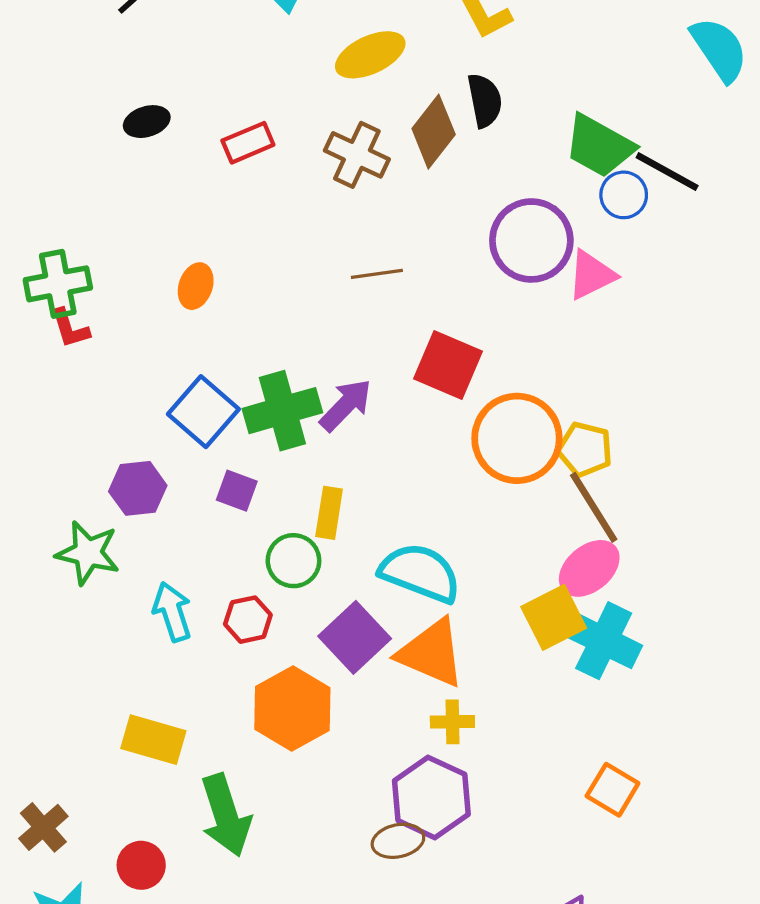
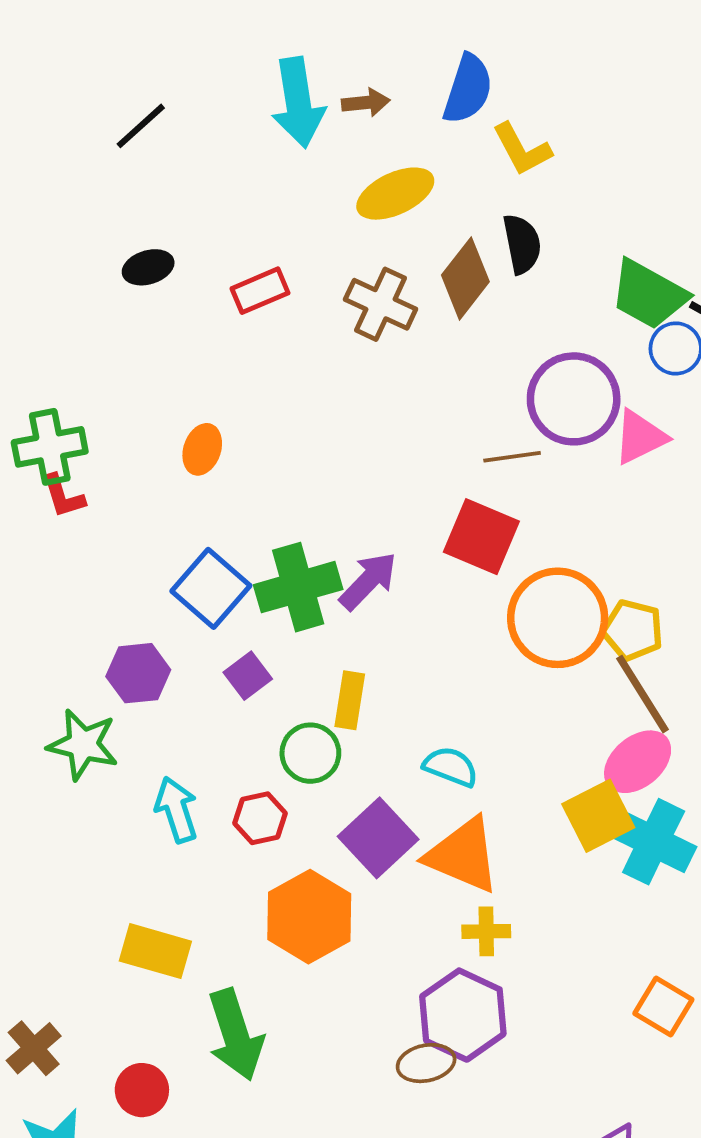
brown line: (377, 274) -> (512, 457), moved
purple square: (237, 491) -> (248, 676), turned 33
cyan semicircle: (420, 573) -> (451, 767), size x0.6

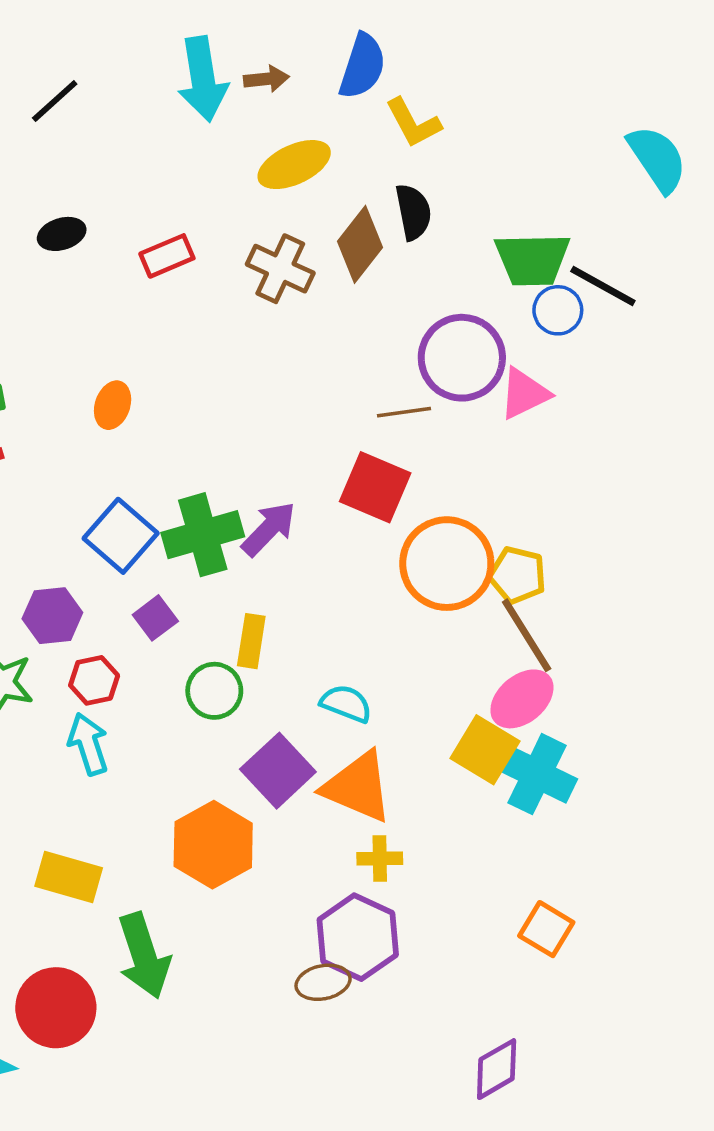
green trapezoid: (649, 294) -> (532, 259), turned -30
yellow square: (598, 816) -> (485, 750), turned -32
red hexagon: (260, 818) -> (94, 680), moved
red circle: (142, 1090) -> (56, 1008), size x1.6

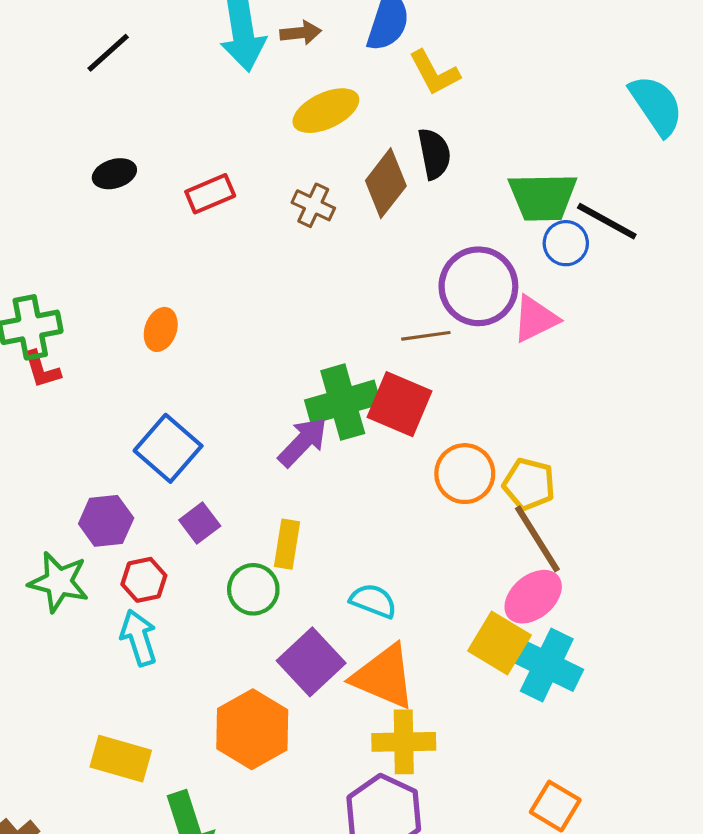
brown cross: (280, 269) -> (313, 205), size x0.7
green cross: (203, 535) -> (343, 402), moved
orange circle: (447, 564) -> (465, 474), size x0.7
yellow cross: (380, 859) -> (404, 742), size x1.5

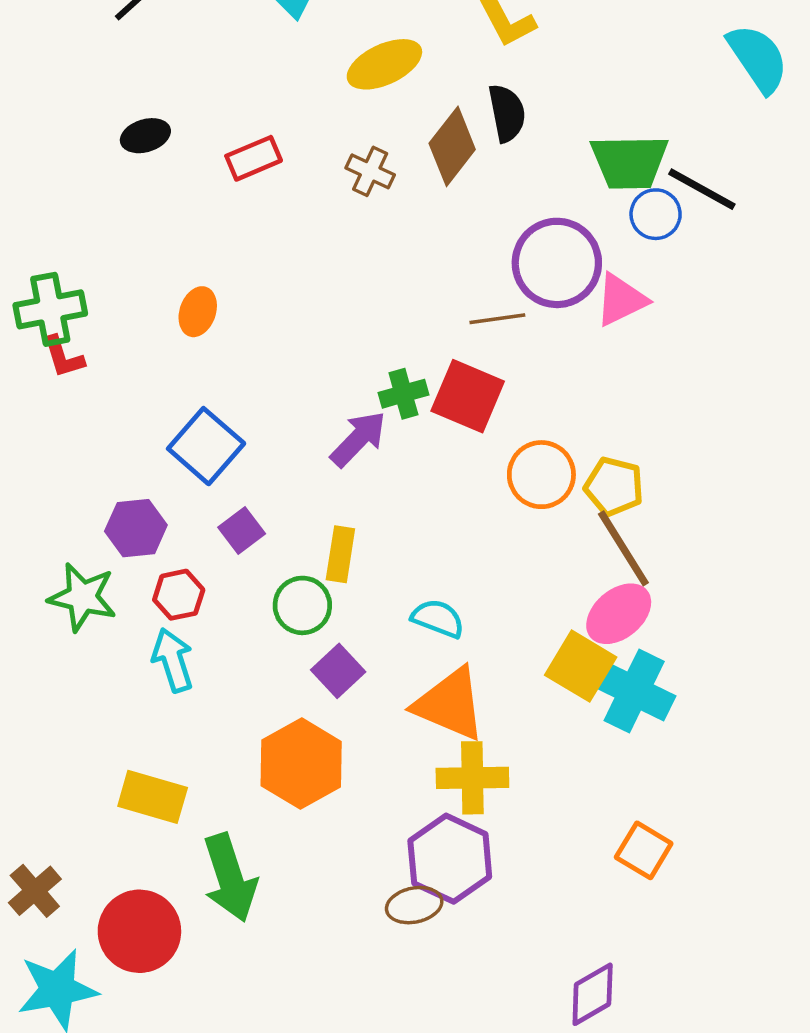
green cross: (343, 402) -> (403, 394), size x0.6
purple square: (311, 662) -> (338, 671), moved, size x0.7

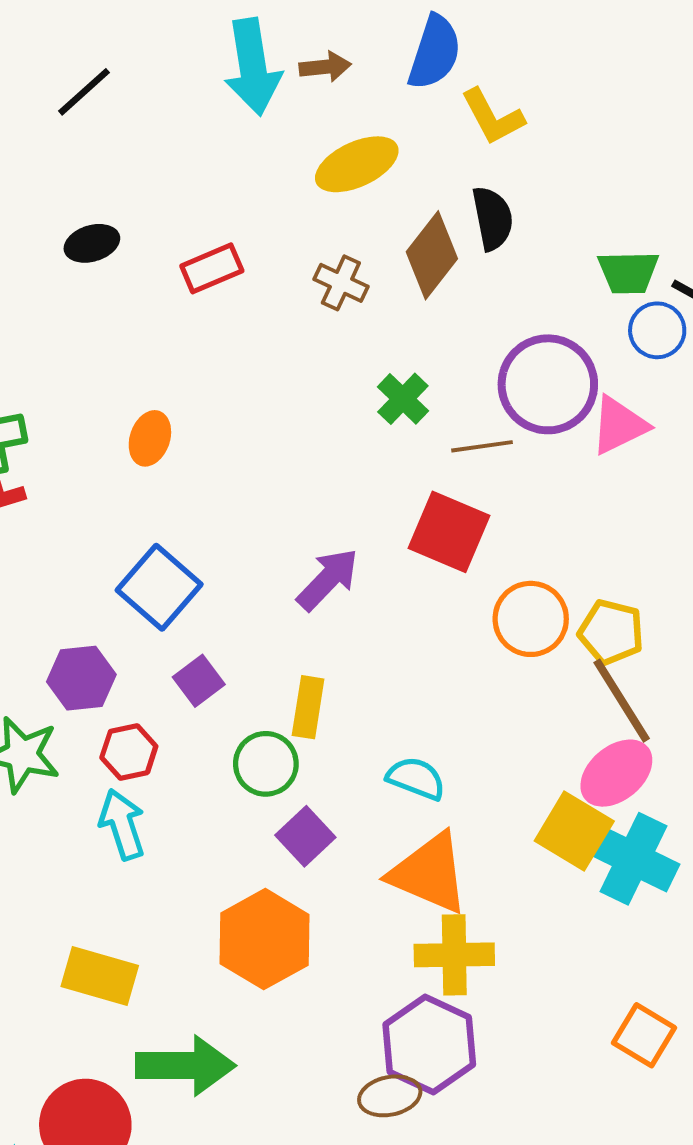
green trapezoid: (629, 162) -> (628, 272), size x0.7
green cross: (403, 394) -> (403, 399), moved, turned -30
green arrow: (230, 878) -> (185, 1066), turned -72

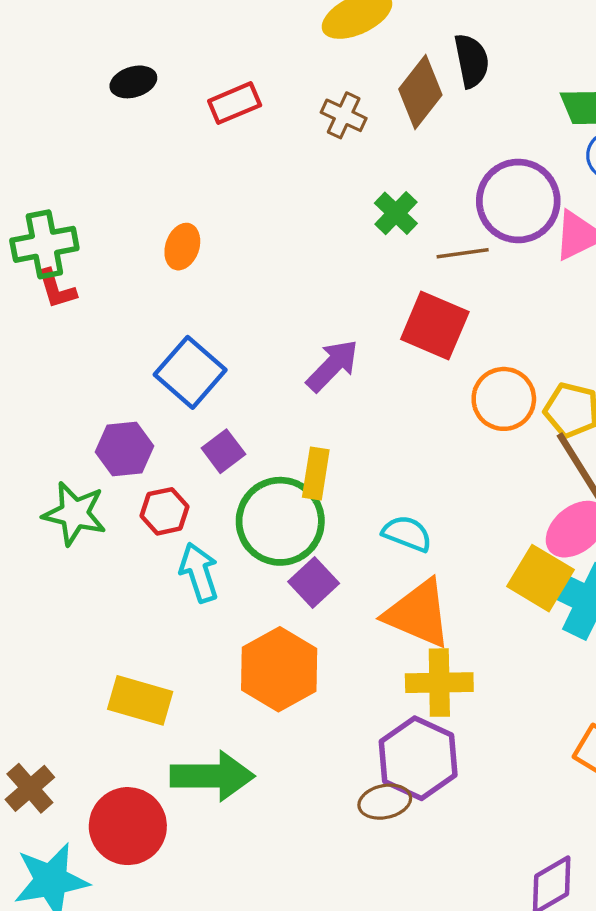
green circle: (266, 764) -> (280, 521), size x1.6
cyan arrow: (122, 824) -> (199, 572), moved

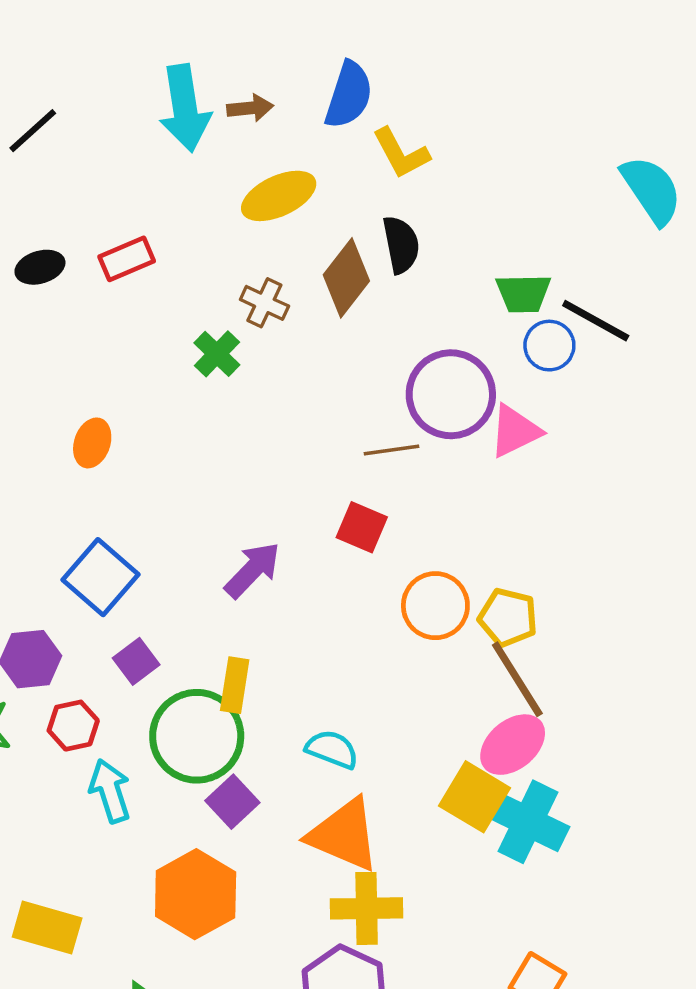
red rectangle: (235, 103) -> (127, 259), moved
green cross: (396, 213) -> (217, 354), moved
red square: (435, 326) -> (362, 527), size x0.7

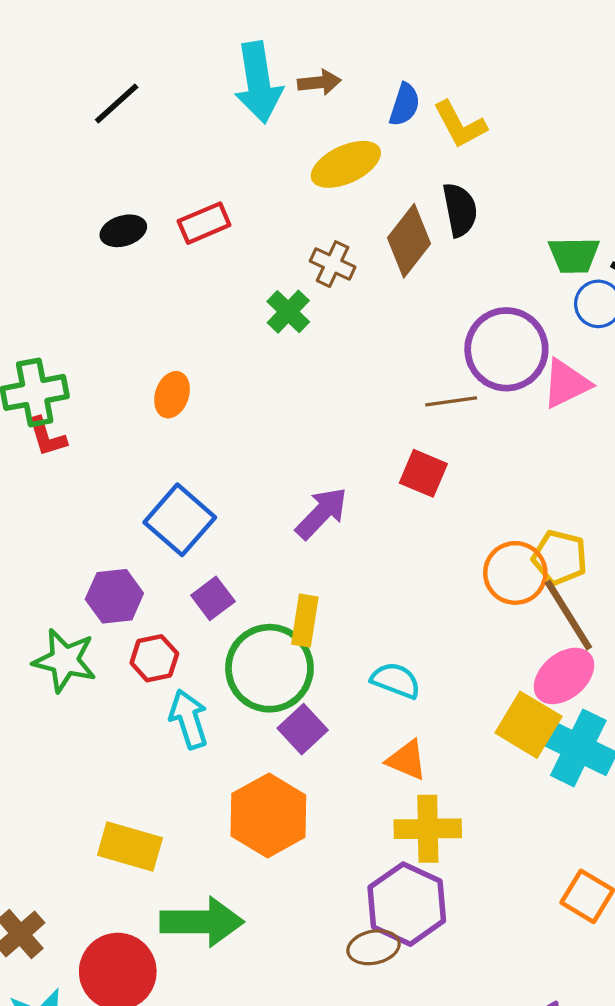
blue semicircle: (349, 95) -> (405, 105), moved, size x0.7
orange circle: (435, 606) -> (515, 573), moved
orange triangle: (344, 835) -> (407, 760), size x0.6

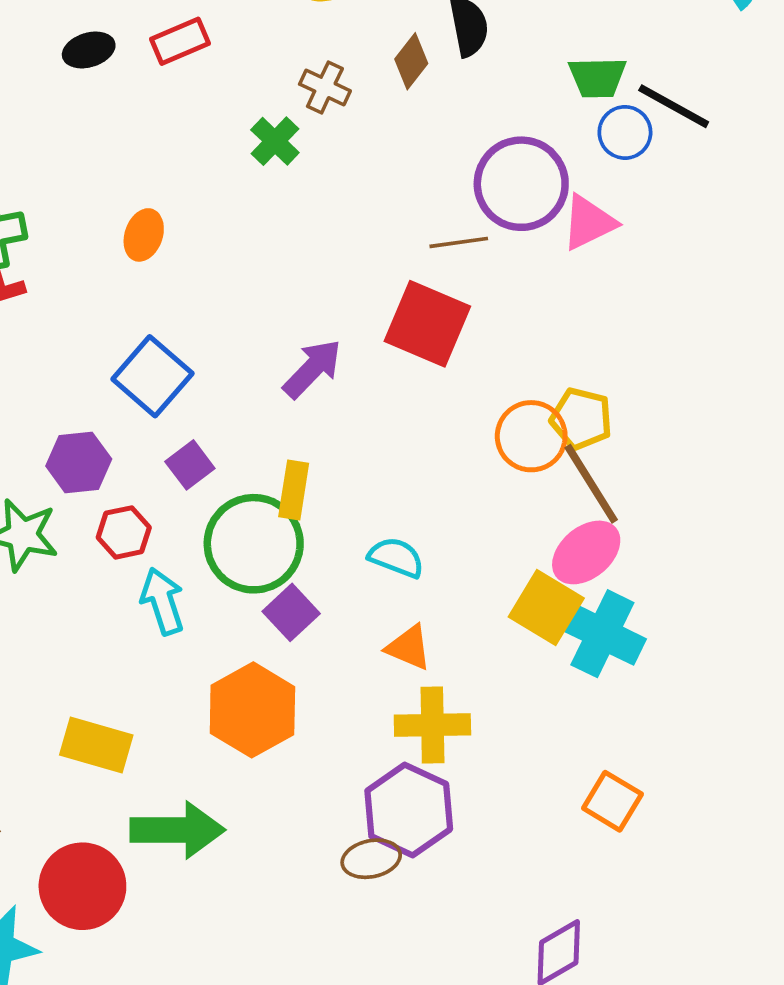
brown diamond: (409, 241) -> (411, 61), size x0.7
red square: (423, 473) -> (427, 324), size x1.6

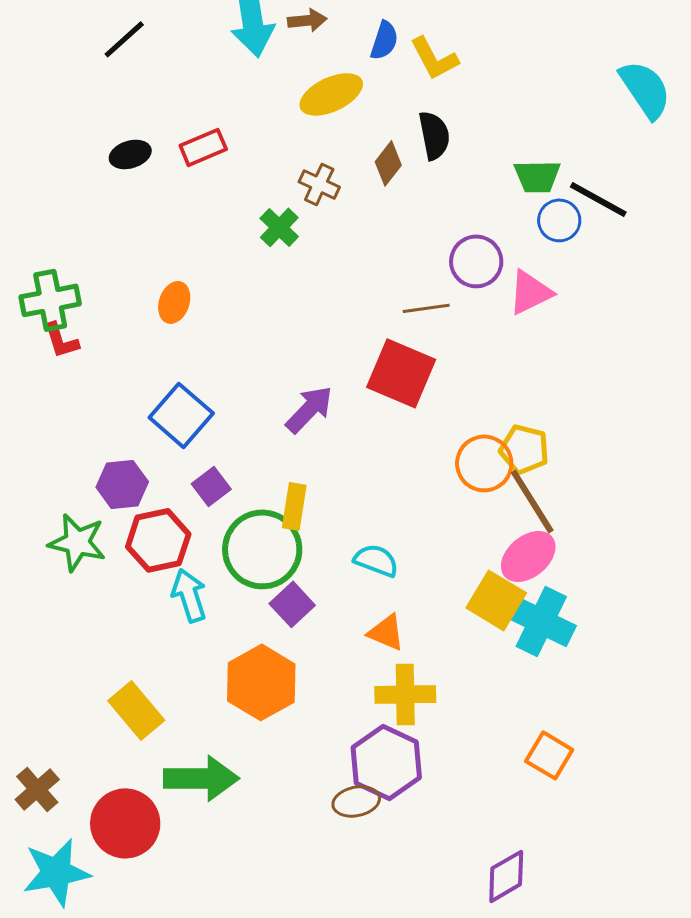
purple circle: (521, 184) -> (476, 261), size x0.7
red hexagon: (124, 532) -> (158, 540), size x1.5
yellow rectangle: (96, 745) -> (136, 710), turned 34

